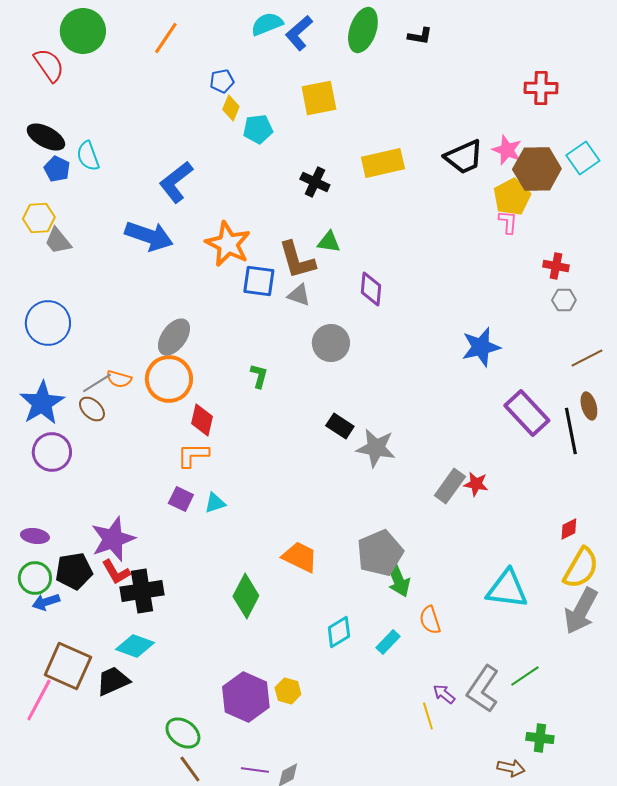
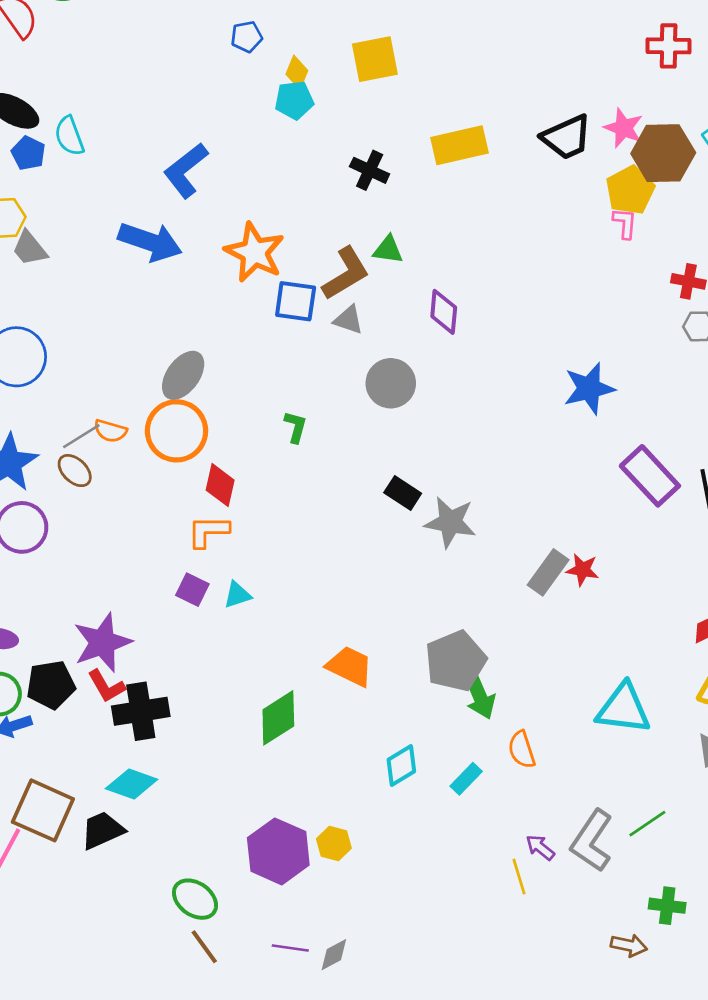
yellow diamond: (231, 108) -> (297, 72), moved
brown L-shape: (297, 260) -> (346, 273), turned -105
green diamond: (246, 596) -> (278, 718), turned 30

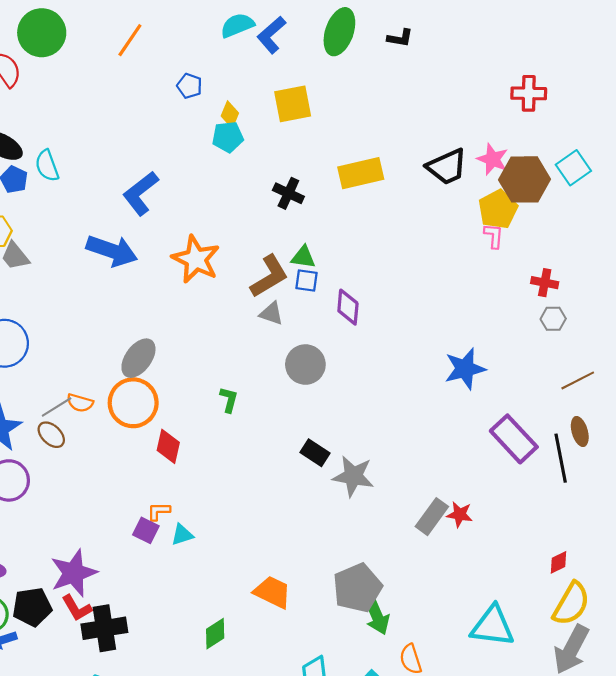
blue pentagon: (247, 37) -> (189, 86), turned 30
blue square: (296, 301) -> (306, 281), moved, size x0.7
orange L-shape: (208, 531) -> (159, 511), moved, size x0.7
green diamond: (278, 718) -> (215, 634), size x0.7

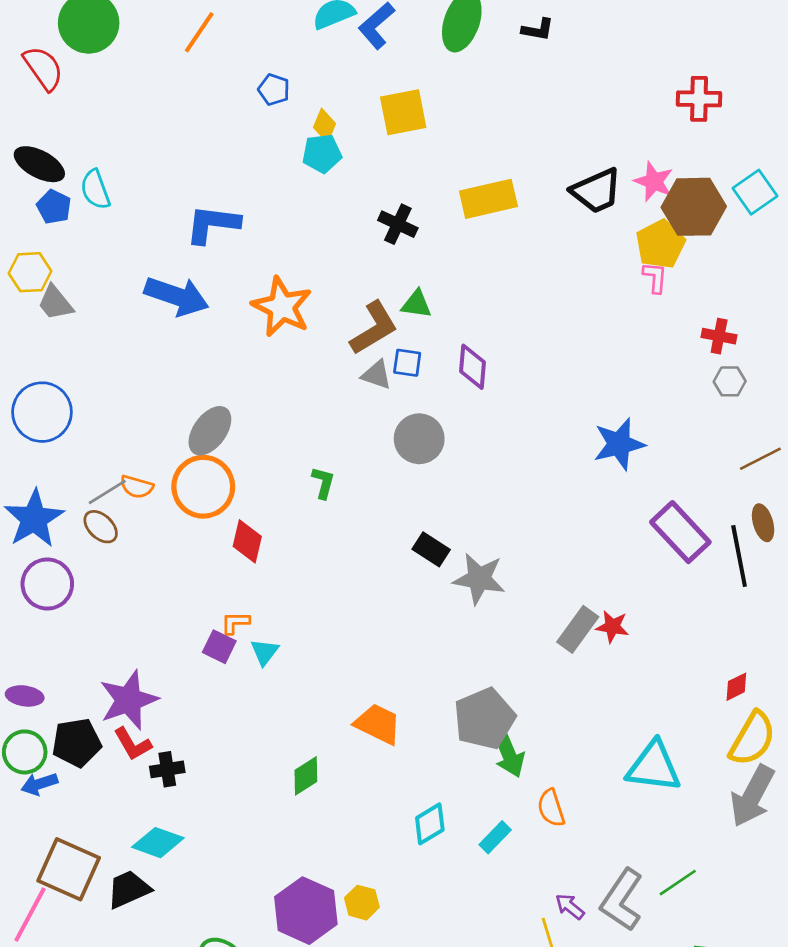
blue L-shape: (141, 193) -> (213, 224), turned 45
blue square: (306, 281) -> (407, 363), moved
cyan triangle: (182, 535) -> (265, 652), turned -35
black cross: (104, 628) -> (167, 769), size x0.6

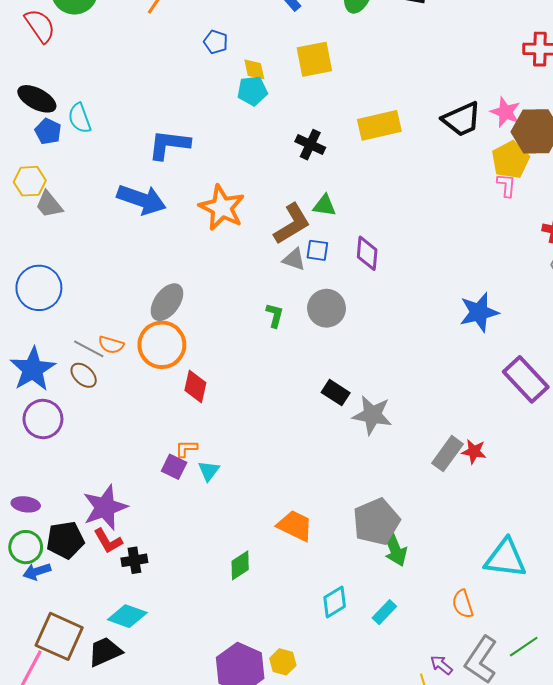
yellow diamond: (325, 126) -> (254, 69), turned -35
green L-shape: (323, 483) -> (275, 315), moved
gray line: (107, 492) -> (89, 349), turned 60
orange semicircle: (551, 808) -> (463, 604), moved

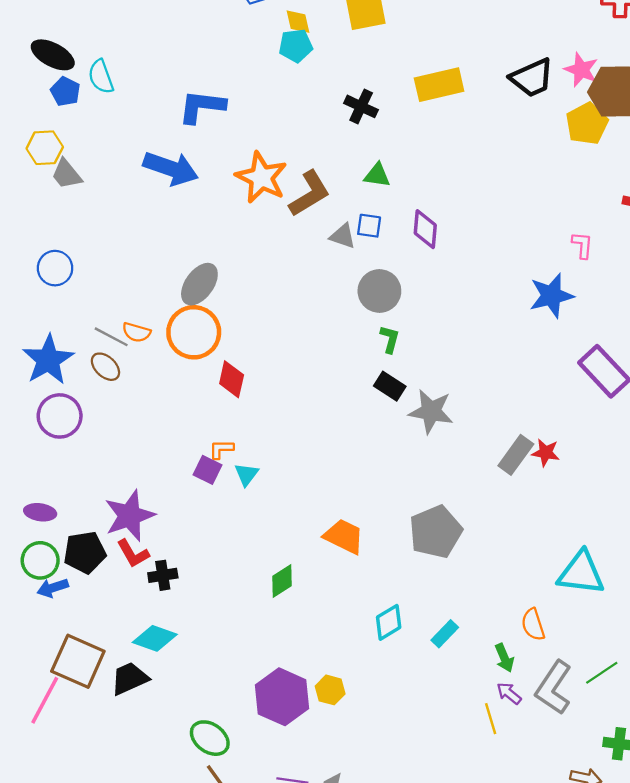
pink L-shape: (506, 185) -> (582, 245), moved
brown L-shape: (292, 224) -> (309, 194), moved
blue circle: (39, 288) -> (55, 268), size x0.7
green L-shape: (275, 315) -> (390, 339), moved
green arrow: (395, 548) -> (504, 658), moved, size x0.7

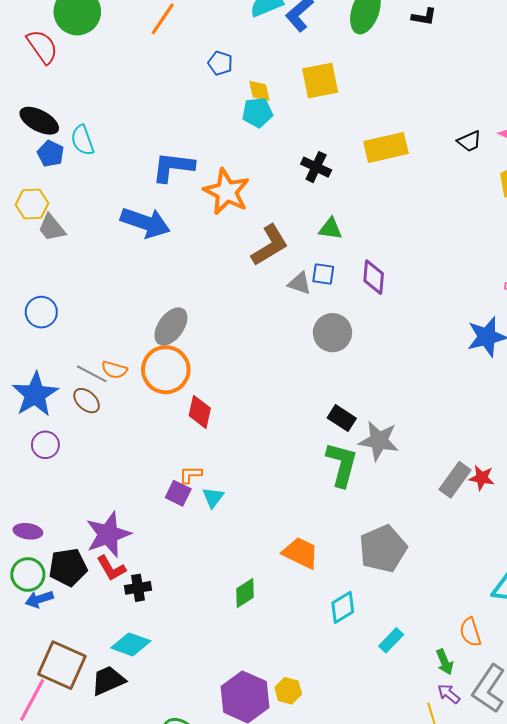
black trapezoid: (532, 78) -> (469, 141), size x0.6
orange star: (261, 178) -> (226, 192), moved
green L-shape: (390, 339) -> (342, 464), moved, size x1.8
purple circle: (60, 416) -> (45, 445), size x0.7
cyan diamond: (389, 622) -> (343, 607), moved

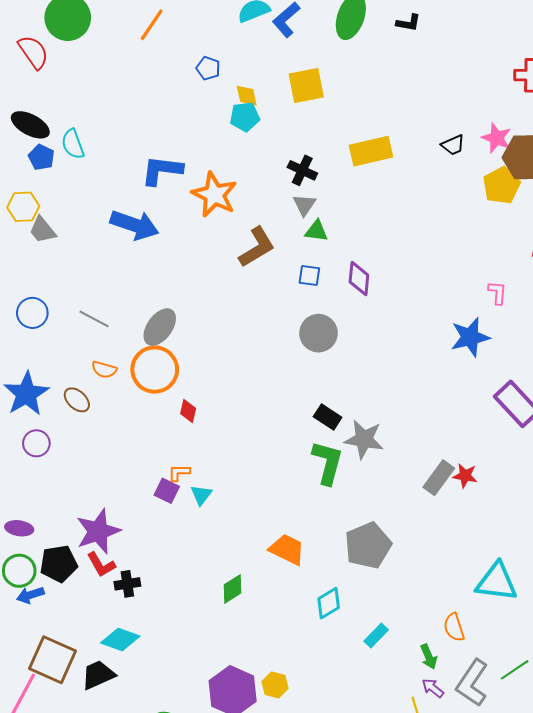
gray triangle: (300, 283) -> (304, 205), moved, turned 45
gray line: (92, 374) -> (94, 319), moved
red diamond: (200, 412) -> (188, 411), size x0.7

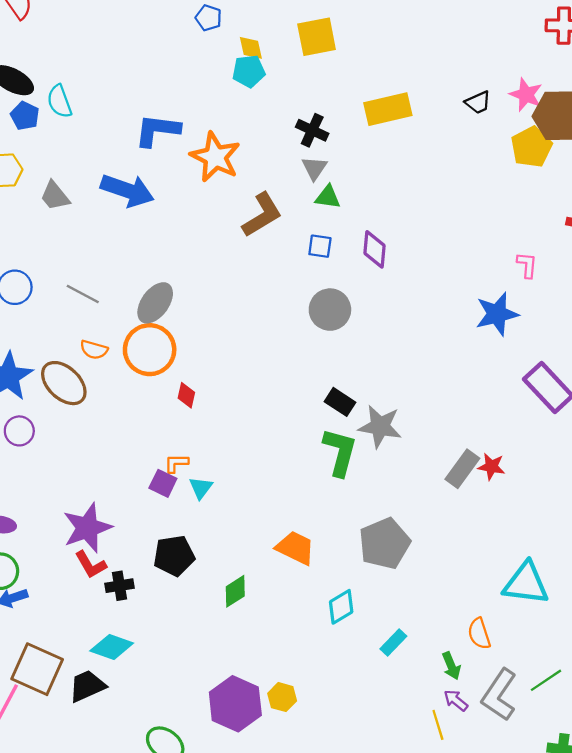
gray trapezoid: (42, 230) -> (55, 196), moved
brown ellipse: (77, 400) -> (64, 383), size x1.6
black pentagon: (59, 564) -> (174, 556), moved

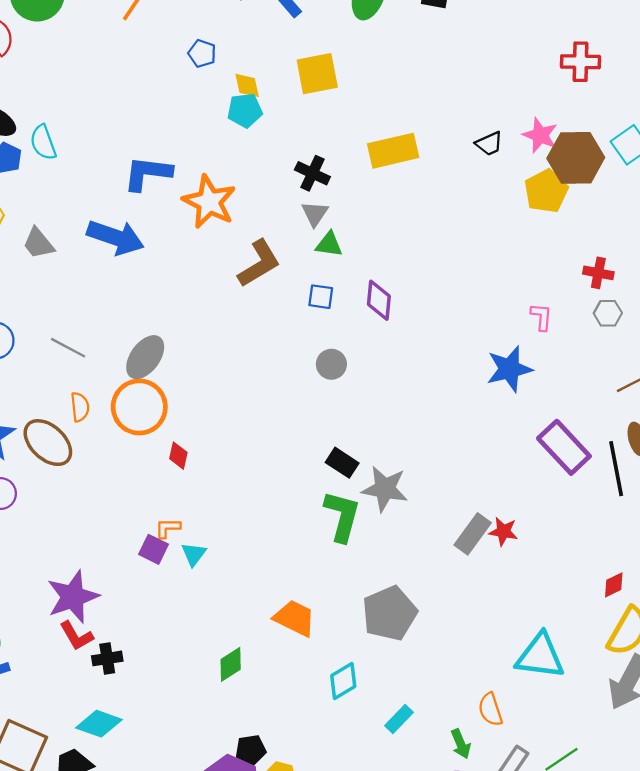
gray circle: (330, 310) -> (331, 364), size x0.7
orange semicircle: (94, 350) -> (80, 407), turned -112
black pentagon: (174, 556) -> (251, 750), moved, size x0.7

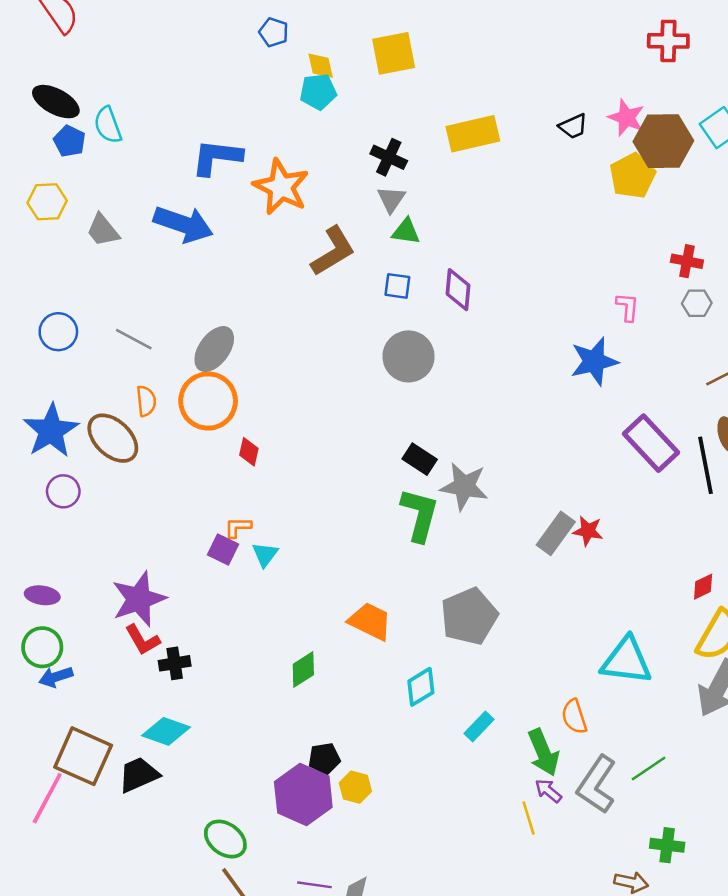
gray circle: (331, 364) -> (409, 356), size x1.6
green arrow: (461, 744) -> (543, 752), size x1.5

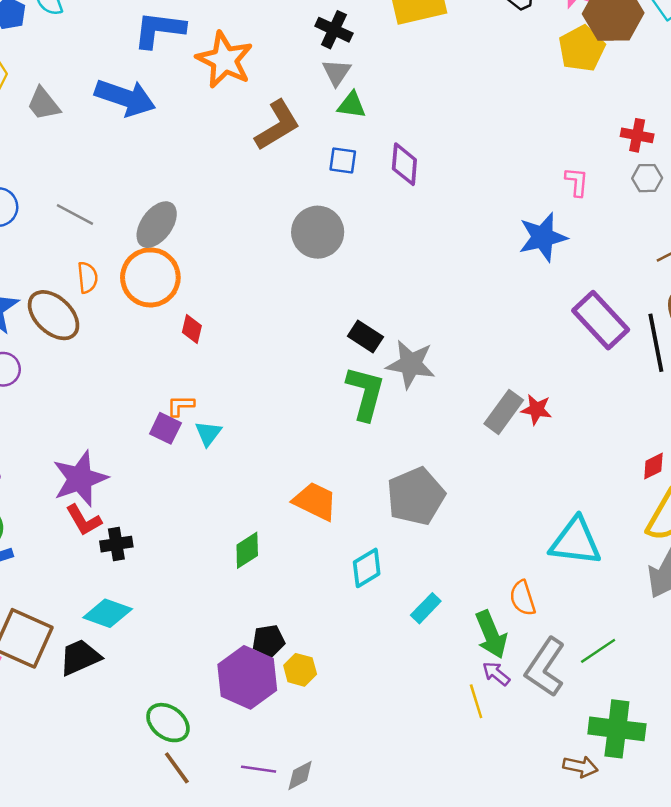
gray circle: (409, 356) -> (318, 232), moved
green cross: (667, 845) -> (617, 729), size x1.6

